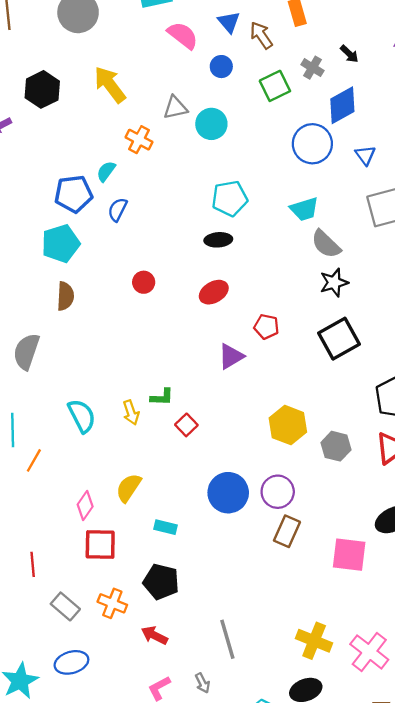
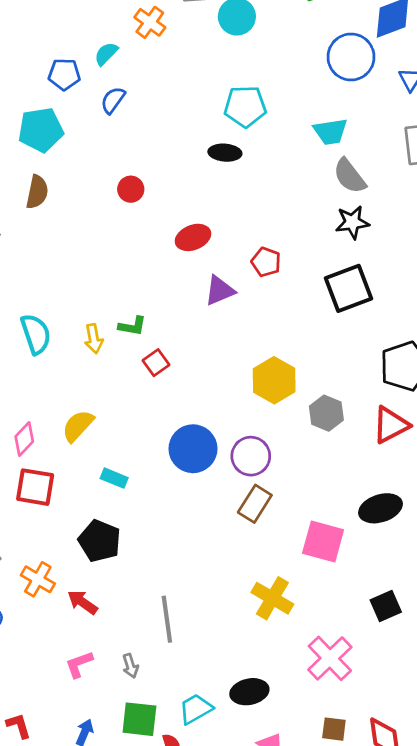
blue pentagon: (73, 194) -> (64, 74), size x0.7
red ellipse: (214, 292) -> (193, 237), moved
orange cross: (112, 603) -> (38, 579), moved
yellow cross: (314, 641) -> (272, 598), moved

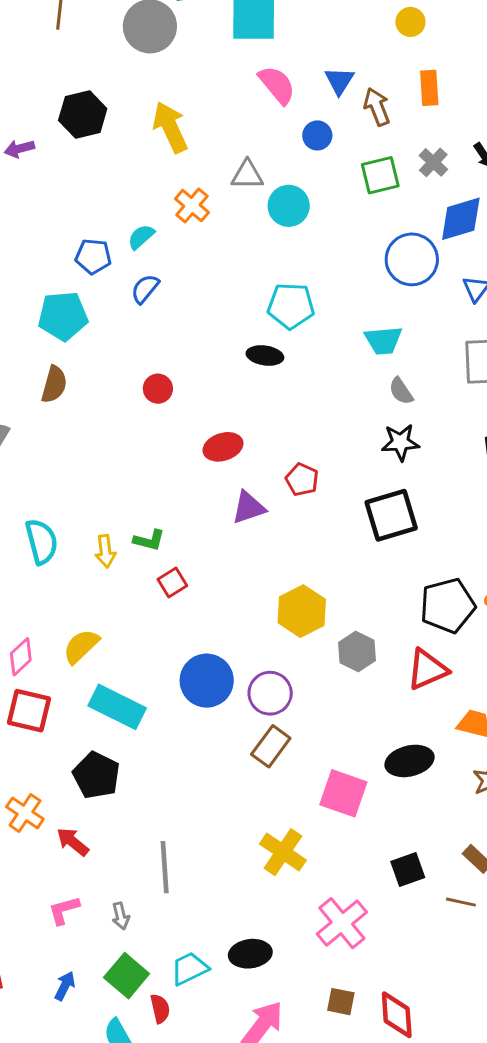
gray semicircle: (350, 176) -> (401, 391), size x0.7
cyan rectangle: (114, 478) -> (117, 707), size x1.8
green square: (139, 719) -> (127, 976), turned 30

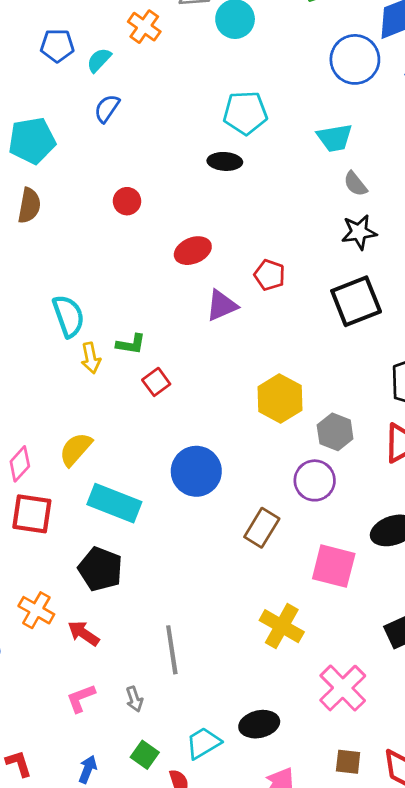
blue pentagon: (93, 256) -> (57, 46), moved
cyan semicircle: (42, 542) -> (68, 316), moved
purple circle: (270, 693) -> (315, 480), moved
green square: (127, 976) -> (145, 755), size x0.7

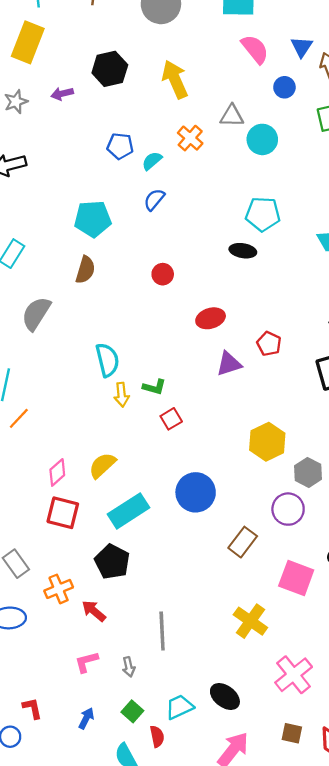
cyan rectangle: (114, 503) -> (129, 511), turned -60
orange cross: (36, 610) -> (59, 589), turned 32
black ellipse: (259, 724) -> (225, 696), turned 44

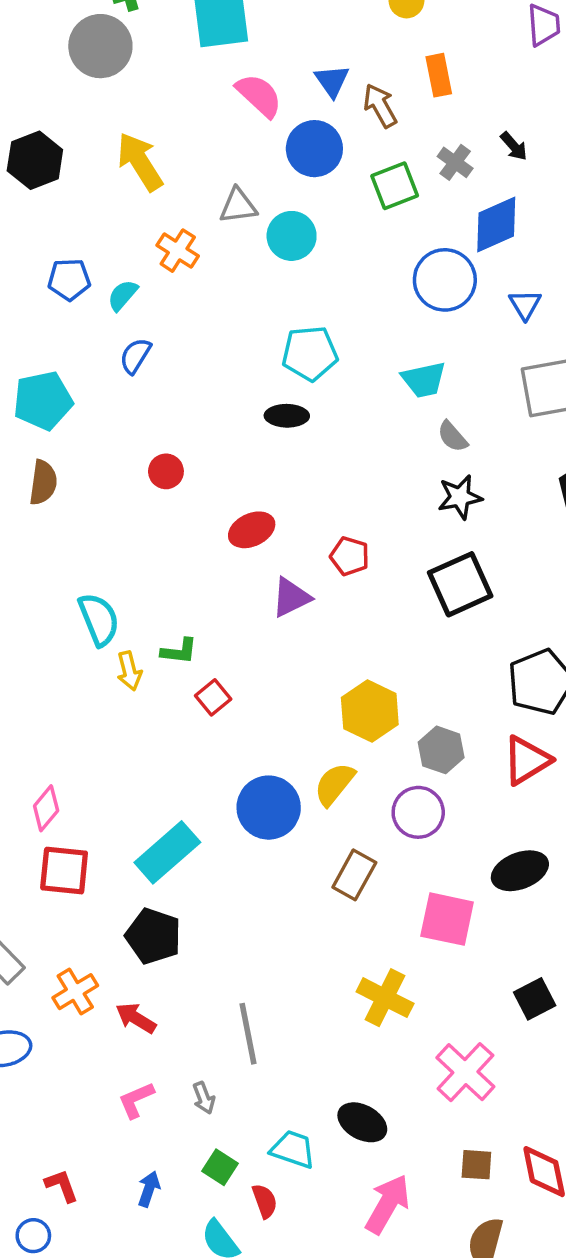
blue circle: (284, 87) -> (314, 149), size x1.6
yellow semicircle: (102, 465) -> (334, 784), moved
cyan trapezoid: (179, 707) -> (293, 1149), turned 52

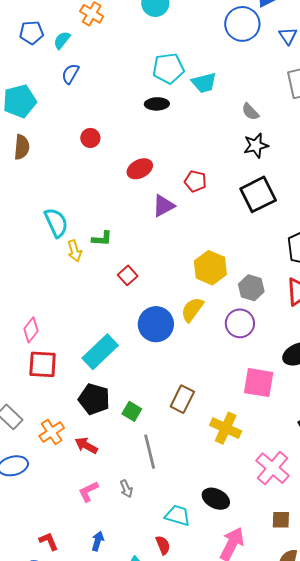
cyan trapezoid: (424, 380) -> (204, 83), moved
red square: (213, 697) -> (128, 275), moved
brown rectangle: (354, 875) -> (182, 399), moved
green square: (220, 1167) -> (132, 411), moved

